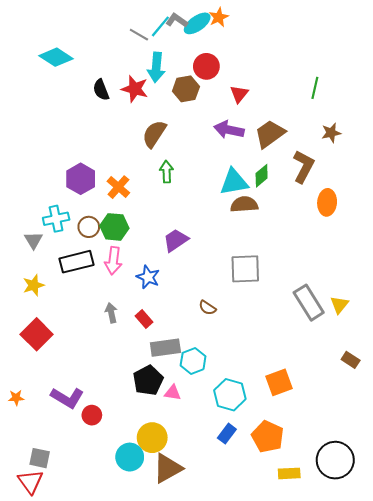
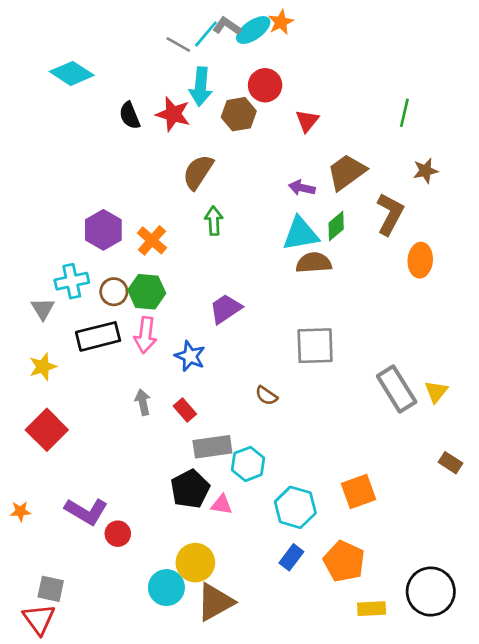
purple arrow: (229, 130) -> (302, 188), moved, size x0.7

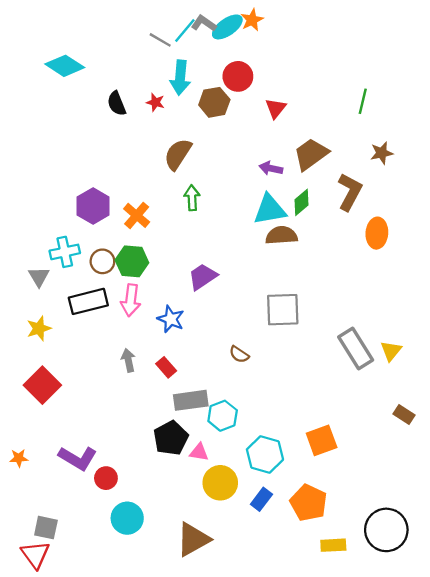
red star: (173, 114) -> (155, 102), size x0.6
yellow circle: (195, 563) -> (220, 483), moved
cyan circle: (166, 588) -> (127, 518), moved

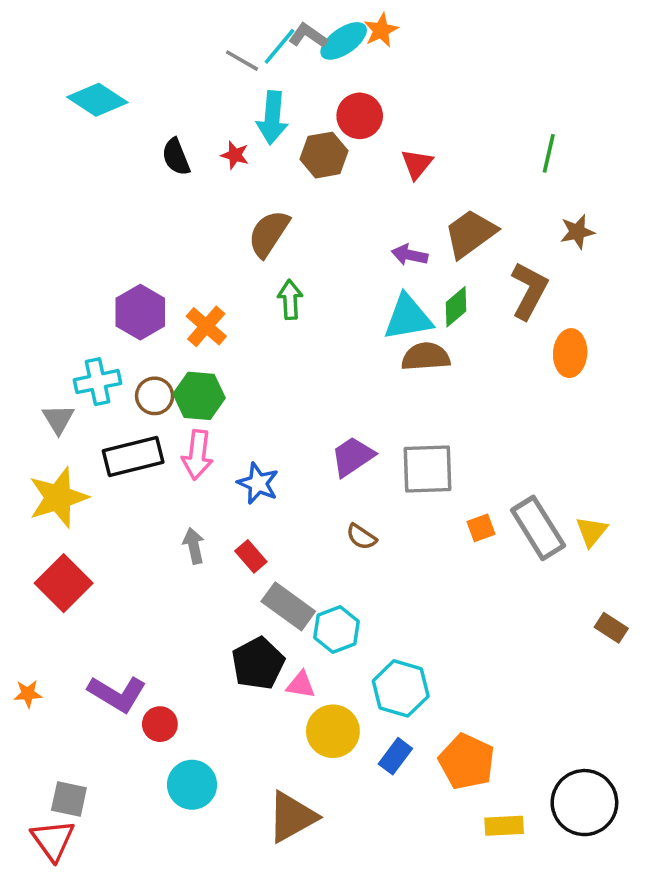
purple trapezoid: (203, 277) -> (353, 457), moved
yellow star: (39, 328) -> (58, 498), size x1.6
gray rectangle: (191, 400) -> (288, 606), turned 44
orange square: (322, 440) -> (481, 528), moved, size x0.6

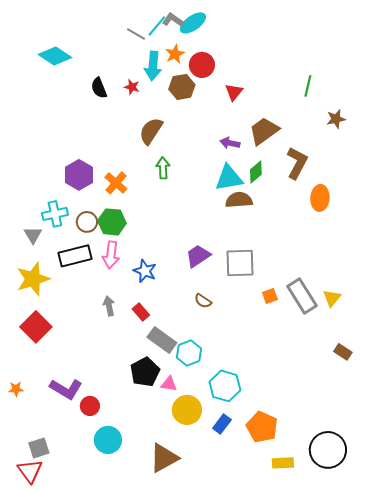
orange star: (381, 30) -> (175, 54), moved
brown star: (577, 232) -> (336, 119), moved
gray square: (69, 799) -> (39, 448), turned -30

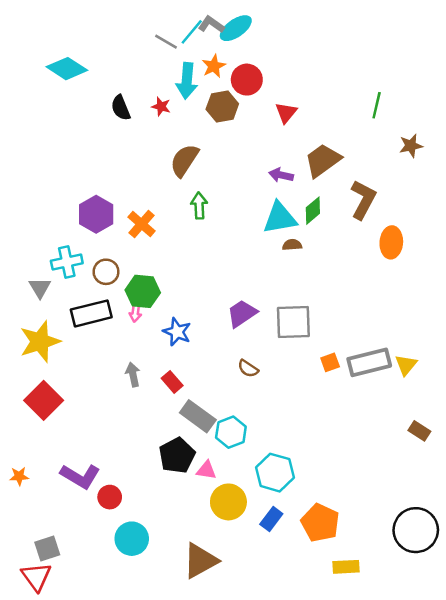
brown semicircle: (239, 200) -> (292, 245), size x0.6
green hexagon: (112, 222) -> (143, 291), moved
pink arrow: (111, 255) -> (135, 312), size x0.6
gray rectangle: (302, 296) -> (369, 362), turned -72
black circle: (328, 450) -> (416, 530), moved

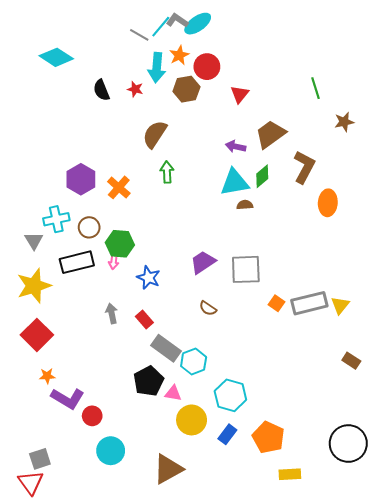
green line: (377, 105) -> (315, 88), turned -30
orange square: (330, 362) -> (277, 303), turned -35
orange star: (19, 476) -> (47, 376), moved

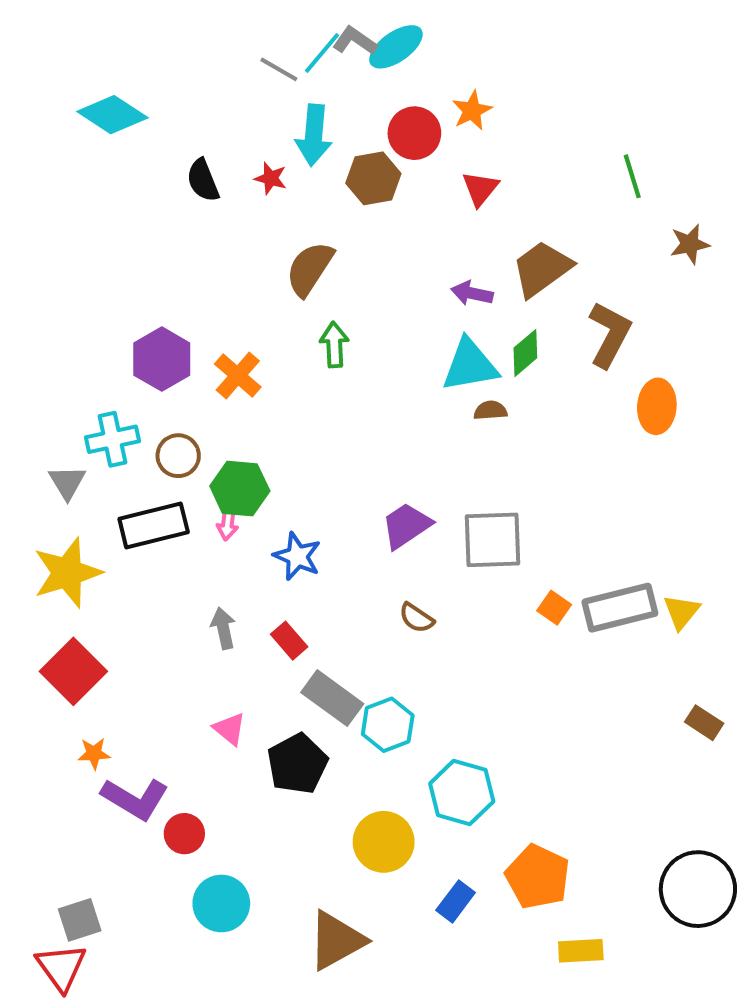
orange star: (179, 55) -> (472, 111), moved
pink triangle: (173, 393) -> (230, 729), moved, turned 30
blue rectangle: (227, 434) -> (456, 901), moved

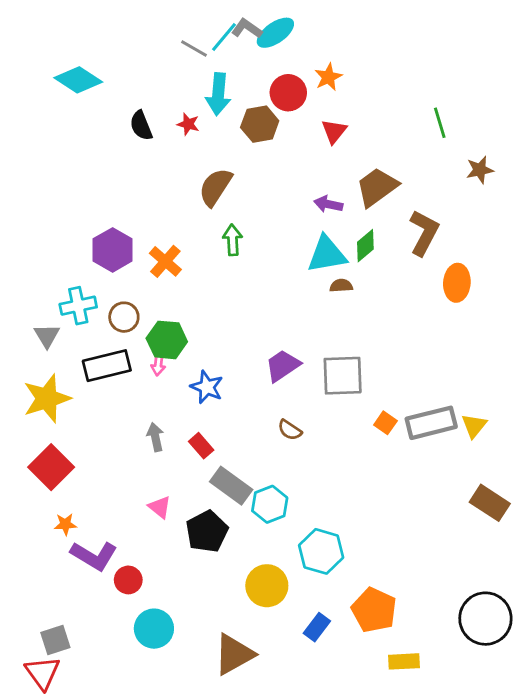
brown rectangle: (704, 723) -> (490, 503), size x1.5

